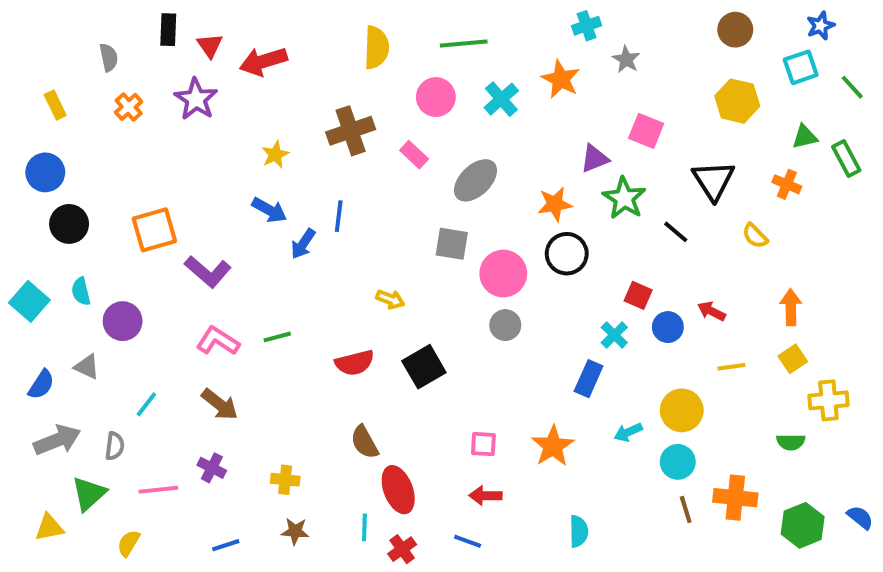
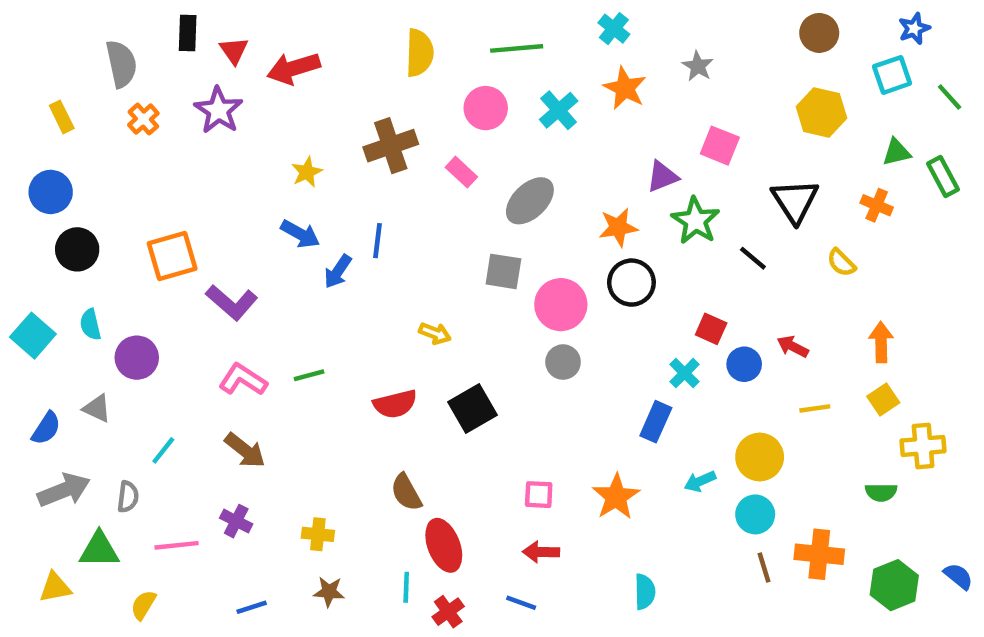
cyan cross: (587, 26) -> (614, 29), moved, turned -32
gray semicircle: (109, 57) -> (121, 64), size x1.5
green triangle: (89, 494) -> (99, 550), turned 42

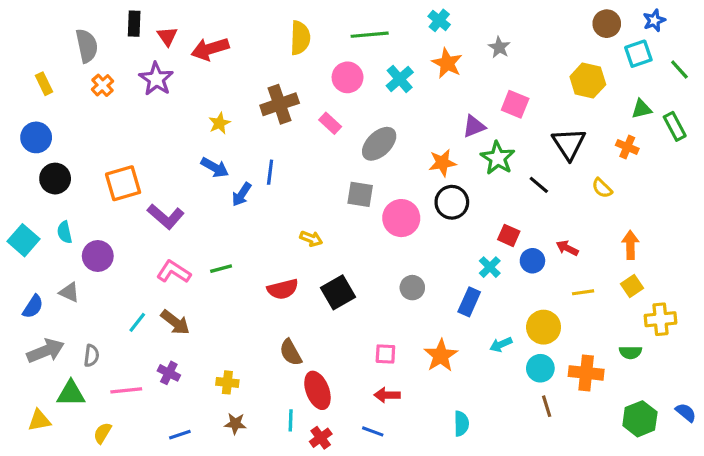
brown circle: (819, 33) -> (607, 24), moved
gray circle: (563, 362) -> (412, 288), moved
cyan line: (163, 450) -> (137, 322), moved
orange cross: (819, 554) -> (586, 373), moved

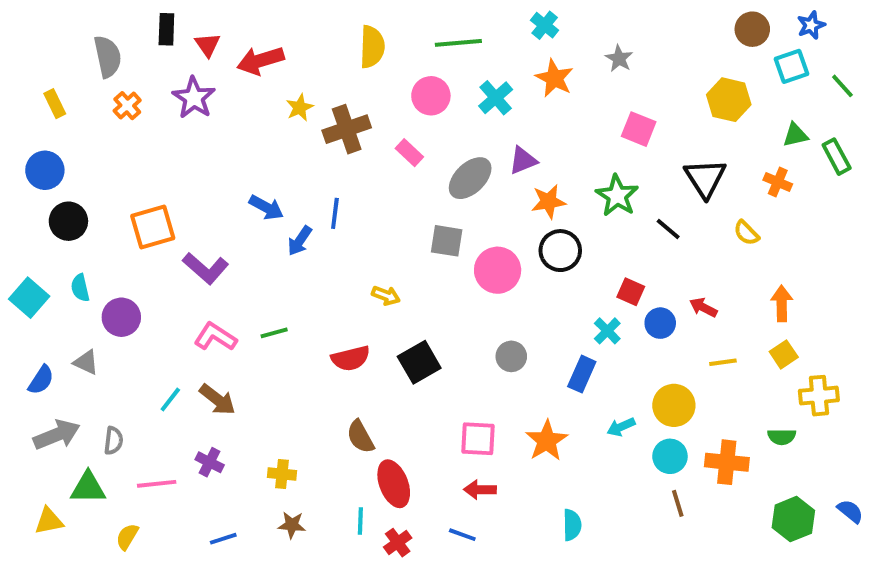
yellow star: (219, 123) -> (300, 108), moved
purple triangle: (474, 126) -> (523, 160), moved
pink square: (385, 354) -> (478, 439), size x1.4

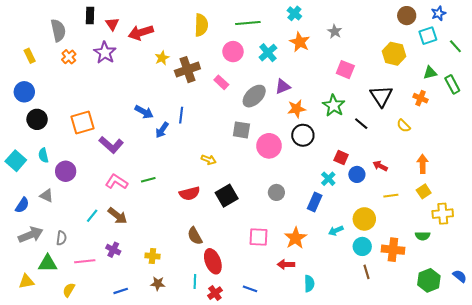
red arrow: (480, 490) -> (286, 264), moved

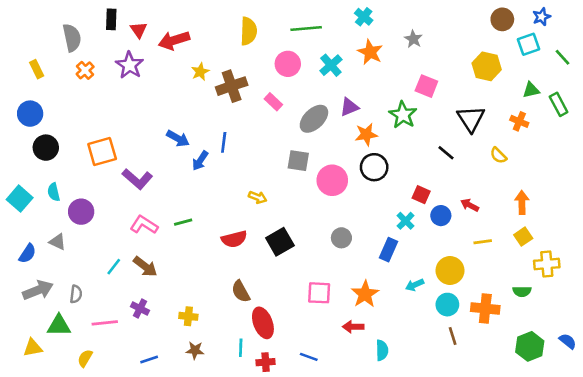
green star: (334, 106) -> (403, 115), moved
red cross: (215, 293) -> (266, 362), turned 32

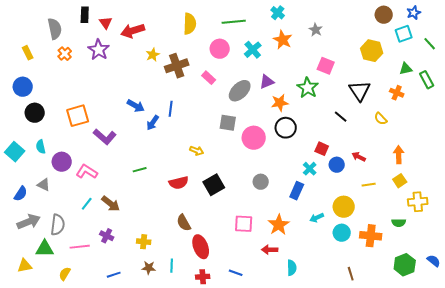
pink L-shape: (144, 225) -> (87, 172), moved
gray semicircle: (76, 294) -> (58, 225), size x1.5
brown line: (453, 336) -> (351, 274), moved
cyan line: (241, 348) -> (172, 266), moved

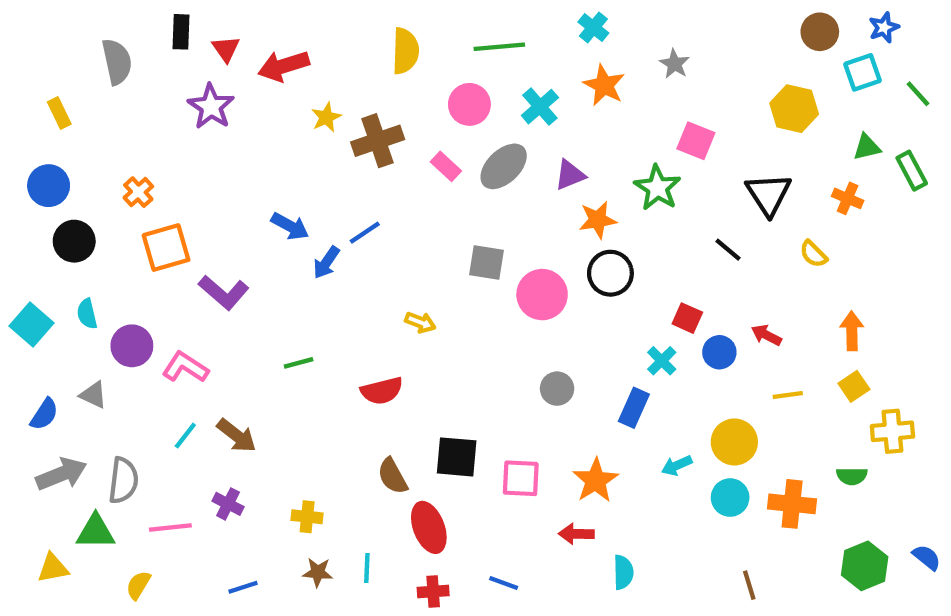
orange cross: (65, 54) -> (138, 192), moved
gray ellipse: (240, 91) -> (504, 166), moved
blue line: (171, 109) -> (365, 233), turned 49
black square: (214, 185) -> (457, 457), moved, turned 35

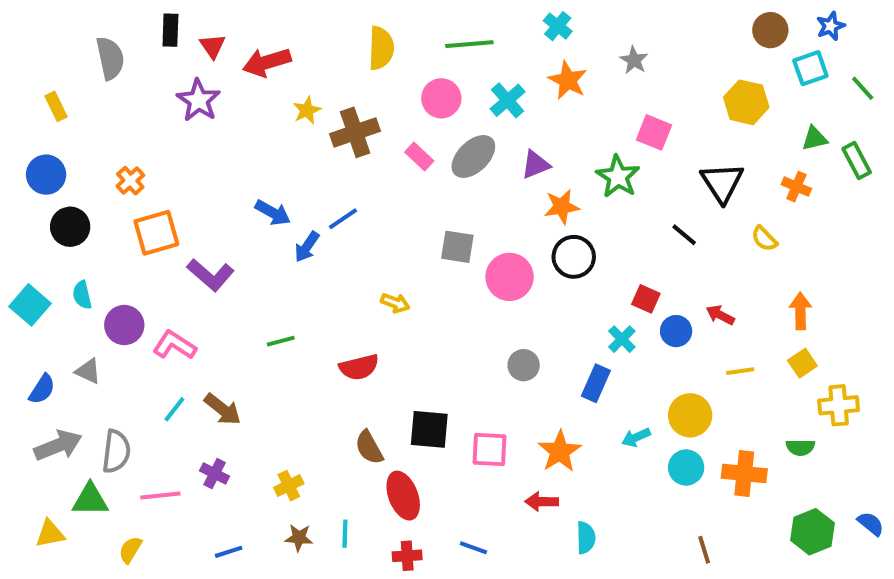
yellow cross: (307, 517) -> (289, 486), turned -32

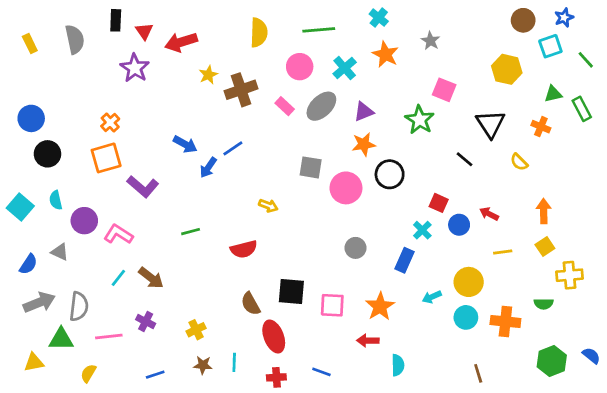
yellow rectangle: (56, 106) -> (30, 43), moved
orange cross: (130, 181) -> (110, 123), moved
orange star: (562, 207) -> (364, 144), moved

